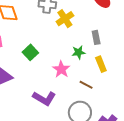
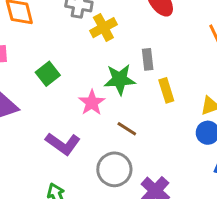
green star: (79, 52) -> (120, 79), size x1.5
yellow rectangle: (101, 64) -> (166, 90), moved

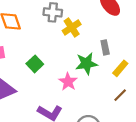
yellow rectangle: (166, 90) -> (120, 68), turned 63
brown line: (127, 129) -> (120, 95), moved, turned -72

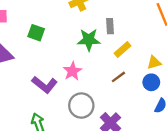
green square: (35, 64) -> (36, 33), turned -35
pink star: (68, 82) -> (72, 71), moved

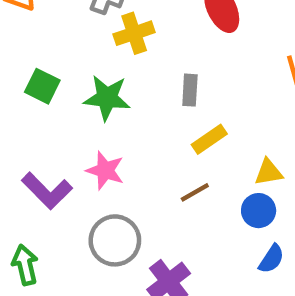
green star: (89, 40) -> (107, 98), moved
pink star: (72, 71) -> (105, 171), turned -30

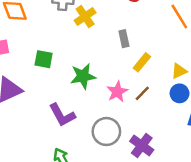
green star: (107, 98) -> (83, 76), moved
pink star: (105, 171) -> (117, 92), moved, turned -30
purple L-shape: (47, 191) -> (62, 115), turned 32

